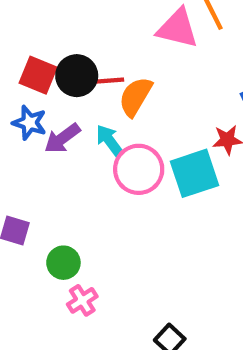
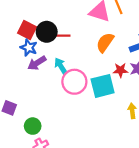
orange semicircle: (135, 97) -> (105, 42), moved
blue star: (29, 123) -> (29, 48), moved

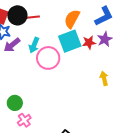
cyan arrow: (61, 66) -> (34, 45), turned -119
cyan square: (103, 86) -> (70, 41), moved

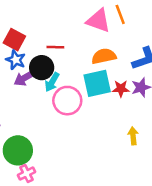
black circle: (17, 15) -> (42, 68), moved
orange semicircle: (72, 19) -> (104, 56), turned 42
green circle: (15, 103) -> (18, 150), size x1.5

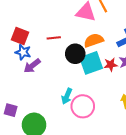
black circle: (42, 68) -> (75, 54), moved
cyan arrow: (52, 82) -> (67, 96), moved
pink circle: (67, 101) -> (83, 106), moved

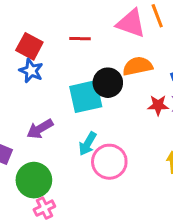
red line: (54, 38) -> (80, 39), moved
cyan square: (91, 63) -> (86, 97), moved
purple arrow: (32, 66) -> (40, 129), moved

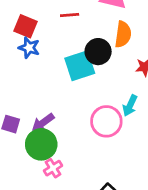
orange semicircle: (138, 66) -> (123, 34), turned 115
purple arrow: (40, 129) -> (43, 123), moved
cyan arrow: (88, 144) -> (130, 106), moved

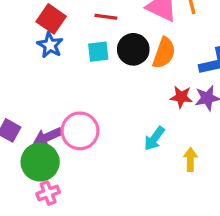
black circle: (98, 52) -> (133, 49), moved
cyan square: (80, 66) -> (98, 52), moved, size x0.6
pink circle: (106, 121) -> (80, 131), moved

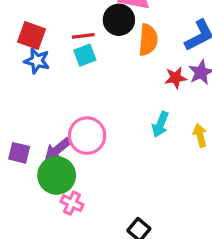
red line: (106, 17) -> (83, 36), moved
black circle: (133, 49) -> (119, 20), moved
pink cross: (48, 193) -> (72, 203), turned -30

